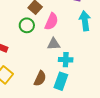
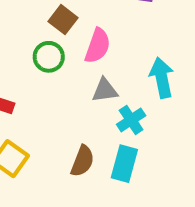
cyan arrow: (85, 21) -> (162, 78), moved
cyan cross: (66, 60) -> (131, 120), turned -32

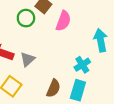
green circle: (49, 57) -> (26, 18), moved
gray triangle: (105, 90) -> (27, 59), moved, turned -35

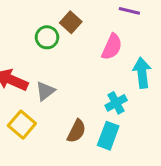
pink semicircle: (63, 21) -> (112, 47), moved

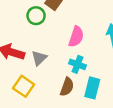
pink semicircle: (112, 47) -> (76, 37), moved
cyan cross: (116, 103) -> (77, 64), moved, turned -35

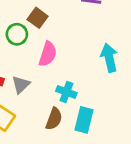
pink semicircle: (76, 37) -> (48, 54), moved

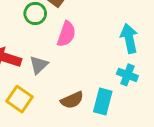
cyan cross: (66, 92) -> (127, 75), moved
brown semicircle: (54, 119) -> (72, 100), turned 45

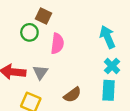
cyan cross: (127, 75) -> (112, 66), turned 35
cyan rectangle: (103, 102) -> (109, 90), moved

